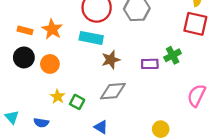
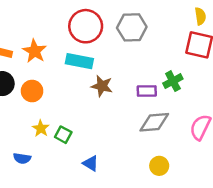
brown star: (111, 60) -> (102, 86), turned 30
gray diamond: (113, 91) -> (154, 122), moved

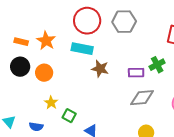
green square: (63, 135) -> (69, 116), moved

